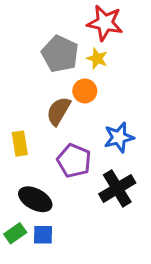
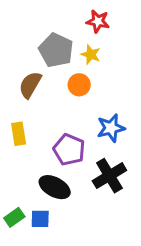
red star: (105, 23) -> (98, 21), size x0.7
brown semicircle: (58, 111) -> (30, 85), moved
black ellipse: (35, 199) -> (55, 187), moved

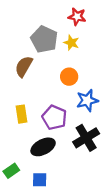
orange circle: (79, 85) -> (69, 77), moved
yellow rectangle: (19, 134) -> (21, 114), moved
black ellipse: (55, 187) -> (43, 147), turned -55
blue square: (40, 219) -> (40, 180), moved

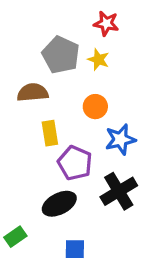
brown semicircle: (24, 66) -> (33, 92), turned 55
yellow rectangle: (21, 114) -> (50, 133), moved
blue square: (40, 180) -> (75, 249), moved

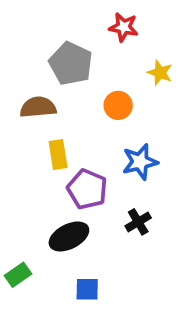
yellow star: (98, 60) -> (160, 73), moved
orange circle: (95, 107) -> (118, 105), moved
black cross: (119, 191) -> (138, 222), size x0.6

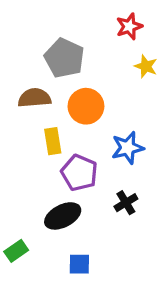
red star: (124, 27) -> (129, 26), moved, turned -30
orange circle: (118, 105) -> (86, 106), moved, size x1.4

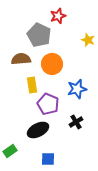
red star: (129, 26) -> (58, 16), moved

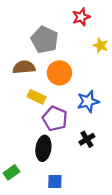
red star: (58, 16) -> (81, 17), moved
yellow rectangle: (32, 85) -> (37, 97), turned -56
black ellipse: (38, 130) -> (43, 148), turned -55

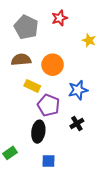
red star: (81, 17) -> (60, 18), moved
gray pentagon: (45, 40) -> (26, 27), moved

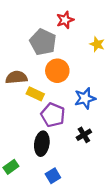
gray pentagon: (26, 27) -> (43, 42), moved
brown semicircle: (21, 60) -> (16, 77), moved
blue square: (48, 161) -> (53, 176), turned -32

